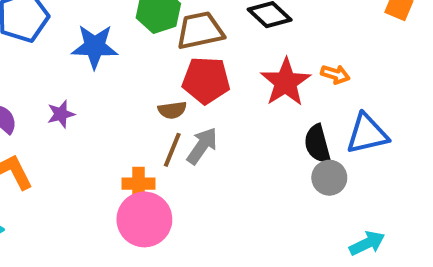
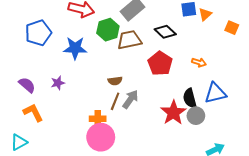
red pentagon: (206, 80) -> (160, 63), moved, turned 30
red star: (286, 82) -> (173, 113), moved

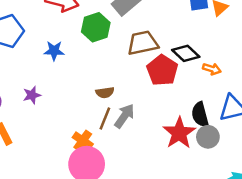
black diamond: (165, 32) -> (186, 53), moved
brown trapezoid: (129, 40) -> (143, 43), moved
blue star: (75, 48) -> (54, 51), size x0.7
orange cross: (98, 119) -> (83, 141), turned 35

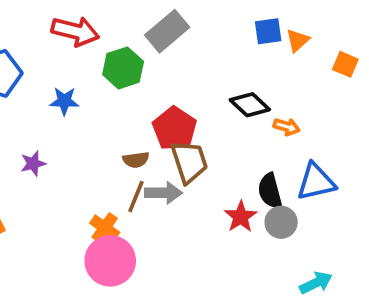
brown trapezoid: (143, 43) -> (189, 162), moved, turned 84
red pentagon: (162, 70) -> (175, 129), moved
gray arrow: (124, 116) -> (163, 193), turned 55
red star: (179, 133) -> (241, 217), size x0.7

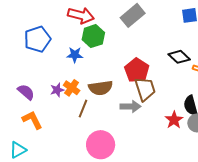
green hexagon: (123, 68) -> (93, 36), moved
brown semicircle: (136, 160) -> (101, 88), moved, size x1.6
brown line: (136, 197) -> (83, 109), moved
orange cross: (105, 228) -> (72, 88), moved

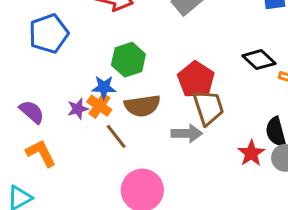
green hexagon: (93, 36) -> (128, 60), moved
blue star: (75, 55) -> (104, 87), moved
brown line: (83, 109) -> (116, 136), turned -60

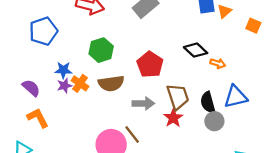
blue star: (104, 87) -> (63, 70), moved
brown trapezoid: (208, 107) -> (178, 97), moved
brown line: (116, 136) -> (132, 135), moved
red star: (251, 153) -> (173, 118), moved

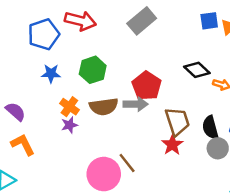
blue pentagon: (43, 31) -> (44, 34), moved
blue star: (63, 70) -> (51, 74), moved
purple star: (64, 86) -> (69, 125), moved
gray arrow: (143, 103) -> (136, 104), moved

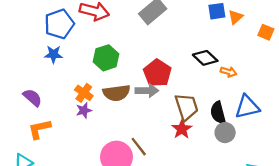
blue star: (51, 74) -> (53, 54), moved
orange L-shape: (23, 145) -> (39, 129), turned -75

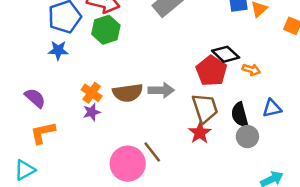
green hexagon: (106, 58) -> (106, 30), moved
red pentagon: (157, 73) -> (211, 71), moved
blue triangle: (247, 107) -> (272, 108), size x0.7

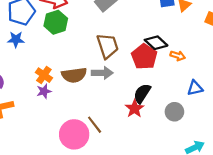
brown trapezoid: (205, 108) -> (108, 46), moved
black semicircle: (240, 115) -> (142, 93), moved, turned 48

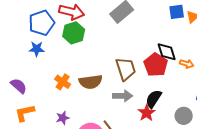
black diamond: (156, 43) -> (167, 52), turned 30
brown trapezoid: (108, 46) -> (126, 69), moved
gray arrow: (102, 73) -> (123, 96), moved
purple star: (44, 91) -> (63, 118), moved

